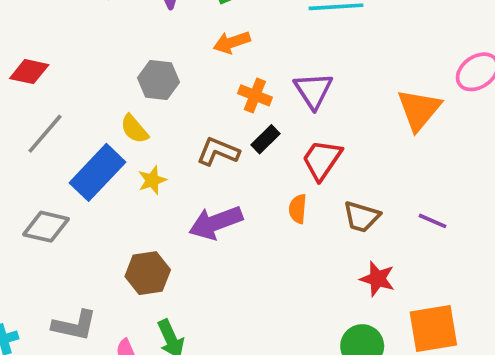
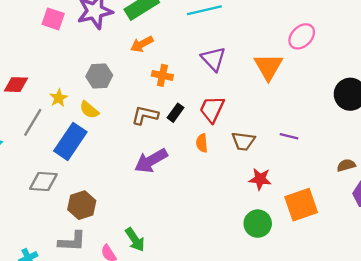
purple triangle: (313, 90) -> (213, 59), moved
black rectangle: (266, 139) -> (176, 113), moved
yellow star: (152, 180) -> (59, 98), moved
brown hexagon: (148, 273) -> (82, 205), moved

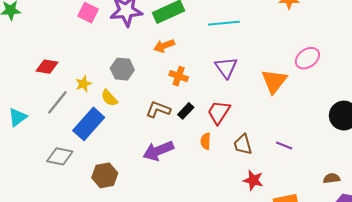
brown trapezoid: (243, 141) -> (243, 144), turned 60
brown hexagon: (82, 205) -> (105, 175), moved

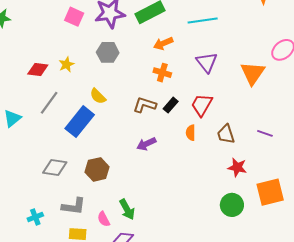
orange arrow: (164, 46) -> (163, 43), moved
gray hexagon: (122, 69) -> (108, 52), moved
yellow star: (83, 84) -> (66, 64), moved
purple arrow: (158, 151) -> (146, 144), size x0.7
gray diamond: (60, 156) -> (55, 167), moved

